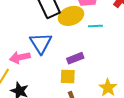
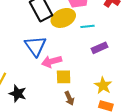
pink arrow: (20, 57) -> (52, 61), moved
purple rectangle: (75, 58) -> (99, 48), moved

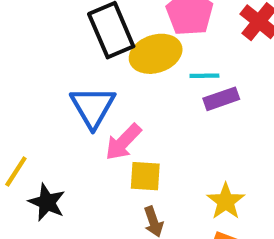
purple rectangle: (99, 48) -> (221, 99), moved
pink arrow: (52, 61) -> (123, 142), turned -36

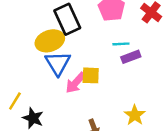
yellow ellipse: (156, 54) -> (50, 41), moved
yellow square: (145, 176) -> (91, 75), moved

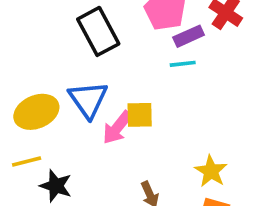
yellow ellipse: (50, 41) -> (36, 112), moved
purple rectangle: (131, 57) -> (189, 36), moved
yellow line: (15, 101) -> (27, 162), turned 48

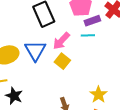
yellow square: (140, 115) -> (62, 61), turned 35
pink arrow: (117, 128) -> (61, 41), moved

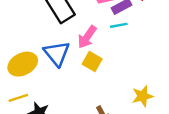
yellow star: (98, 95) -> (142, 96), turned 30

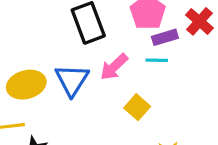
yellow square: (92, 62) -> (137, 107), moved

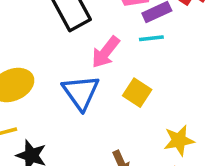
blue triangle: (72, 80) -> (81, 92), moved

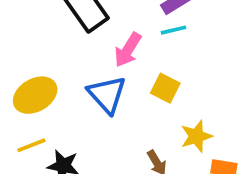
yellow star: (179, 140) -> (196, 136), moved

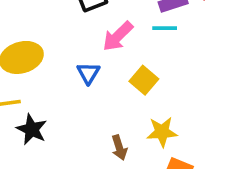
blue triangle: (107, 95) -> (88, 73), size x0.6

